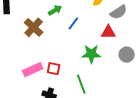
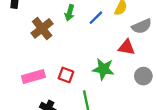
green arrow: (55, 10) -> (70, 13), turned 128
blue line: (73, 24) -> (96, 18), moved
red square: (54, 69) -> (66, 75), moved

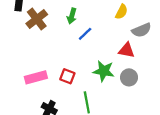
blue line: (96, 18) -> (85, 34), moved
brown cross: (42, 28) -> (37, 19), moved
gray circle: (143, 76) -> (129, 77), moved

